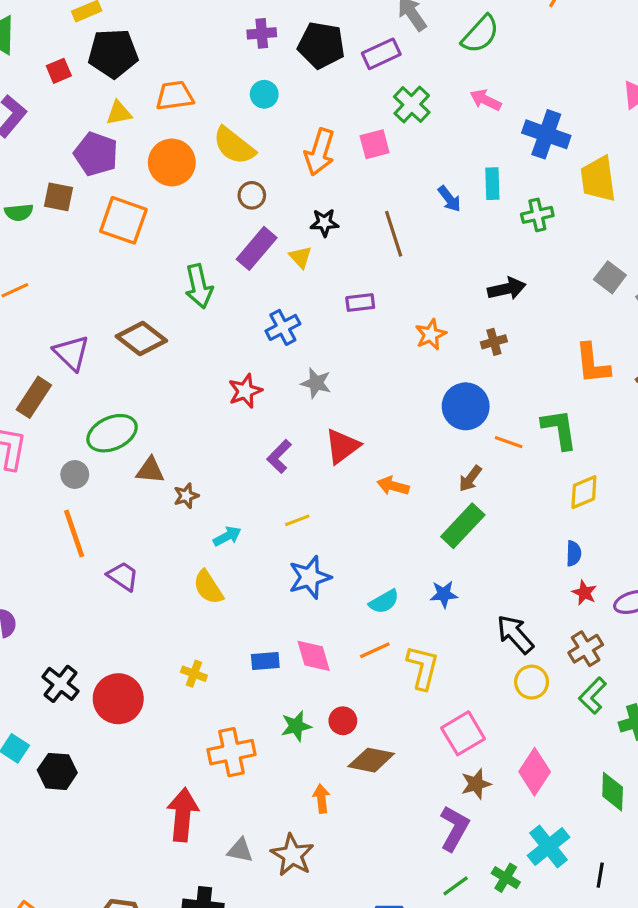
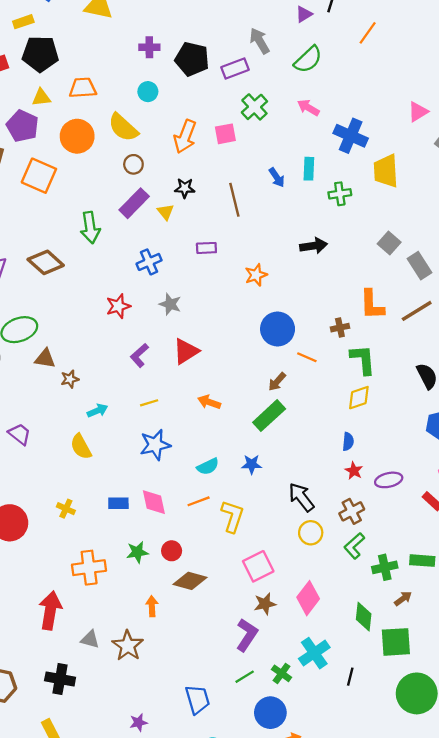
brown cross: (494, 342) -> (340, 328), moved
green L-shape: (559, 429) -> (363, 360), moved
orange arrow: (393, 486) -> (209, 402), moved

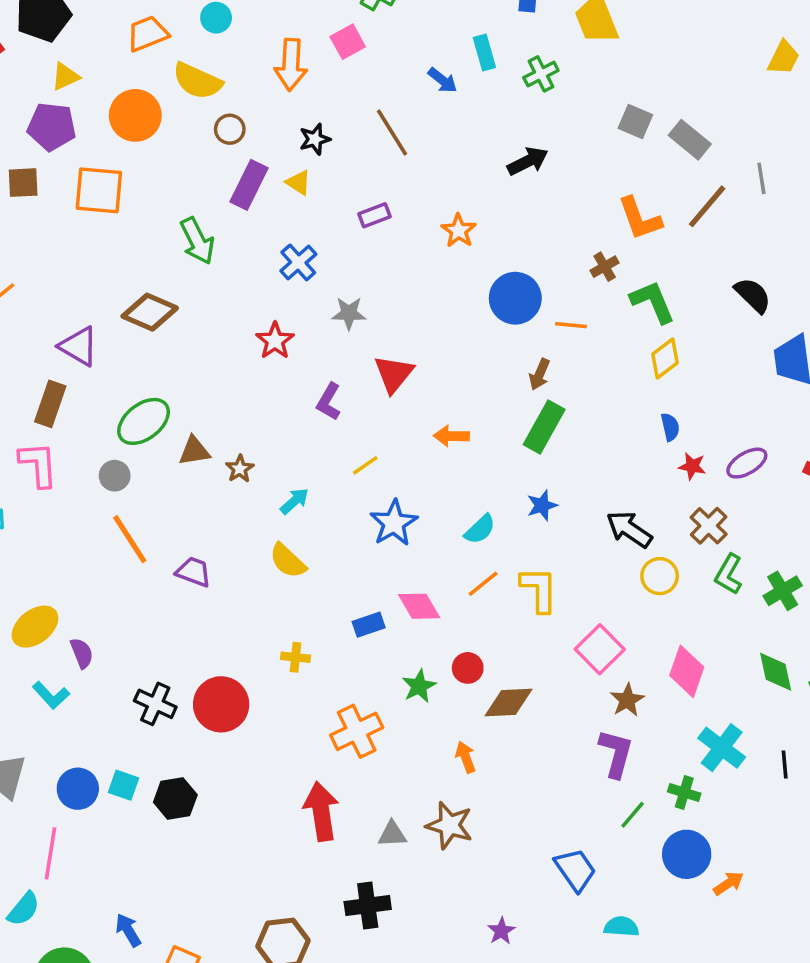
orange trapezoid: (83, 88) -> (147, 34), moved

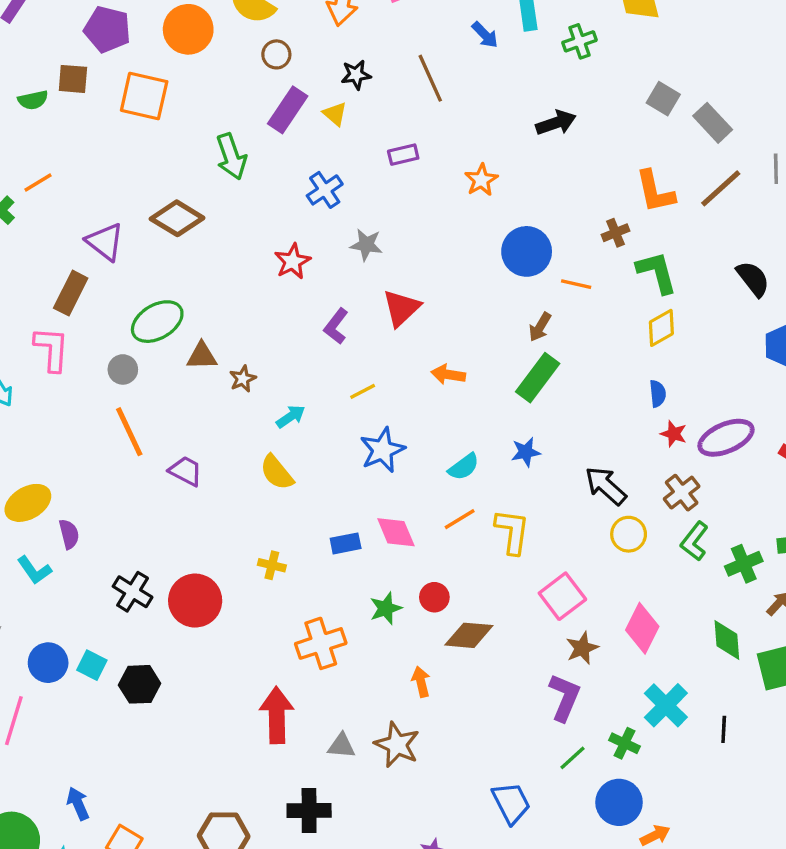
purple ellipse: (747, 463) -> (726, 438), size x1.4

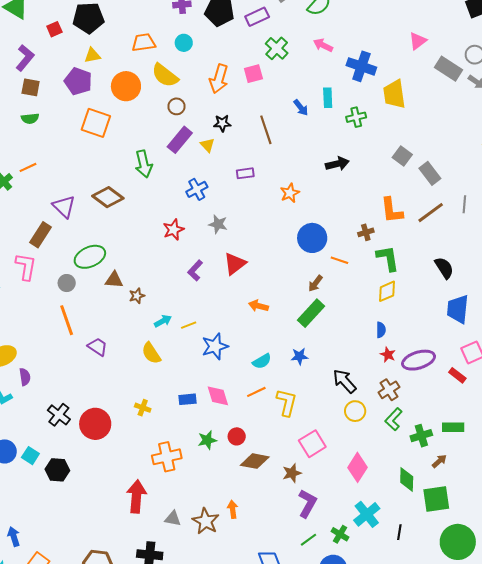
brown square: (73, 79) -> (31, 87), moved
yellow line: (363, 391) -> (189, 325), moved
brown star: (582, 648) -> (292, 473), moved
orange arrow: (421, 682) -> (233, 509), moved

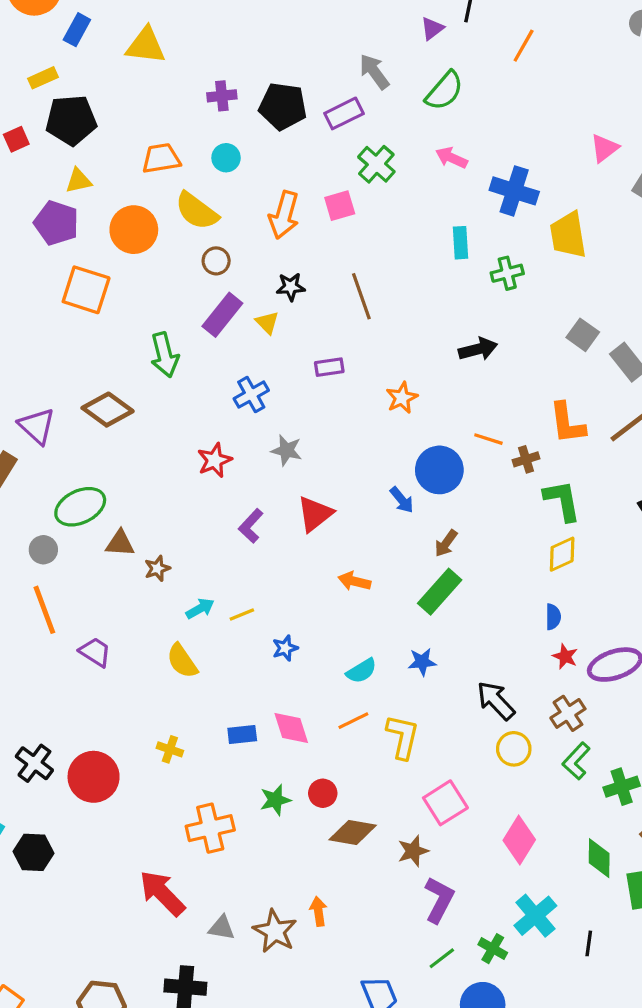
blue arrow: (301, 108) -> (402, 500), moved
orange line: (339, 260) -> (488, 439), moved
blue star: (215, 346) -> (285, 648), size x0.6
red arrow: (136, 496) -> (162, 893), turned -48

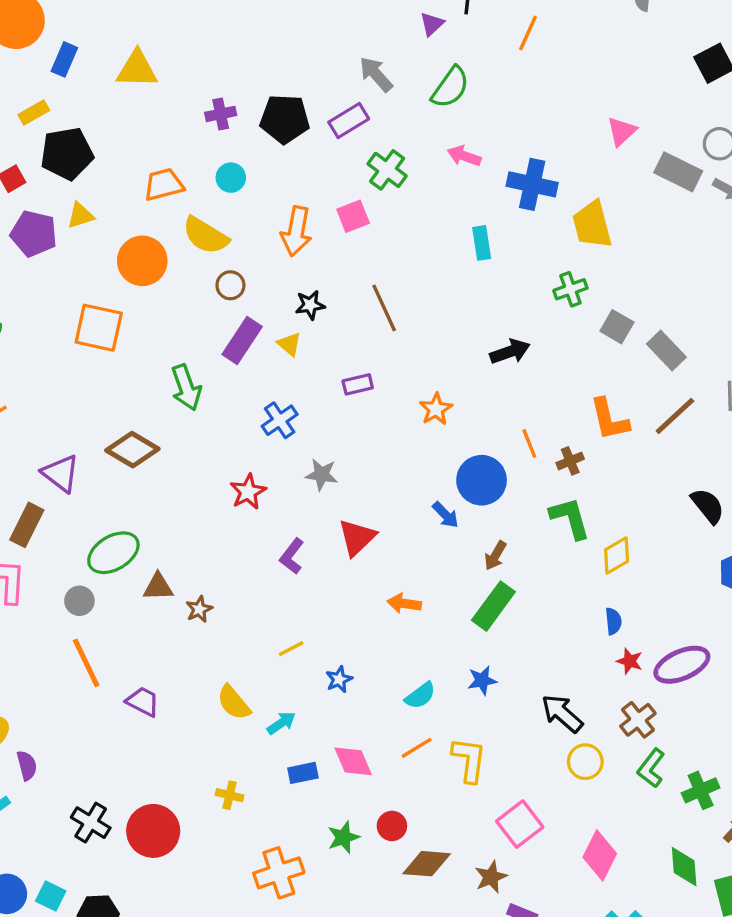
purple pentagon: (56, 223) -> (34, 234), moved
green cross: (507, 273) -> (570, 289), moved
orange line: (488, 439) -> (529, 444), turned 56
green L-shape: (562, 501) -> (570, 518), moved
cyan arrow: (200, 609) -> (281, 723), moved

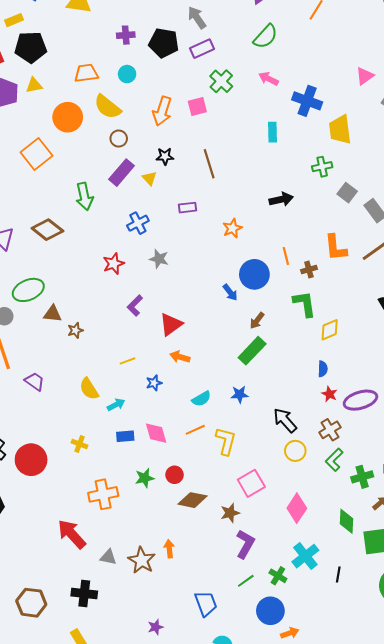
gray arrow: (376, 74) -> (197, 18), moved
orange square: (99, 328) -> (37, 154), turned 32
red triangle: (357, 538) -> (171, 324), moved
orange arrow: (404, 603) -> (180, 357), moved

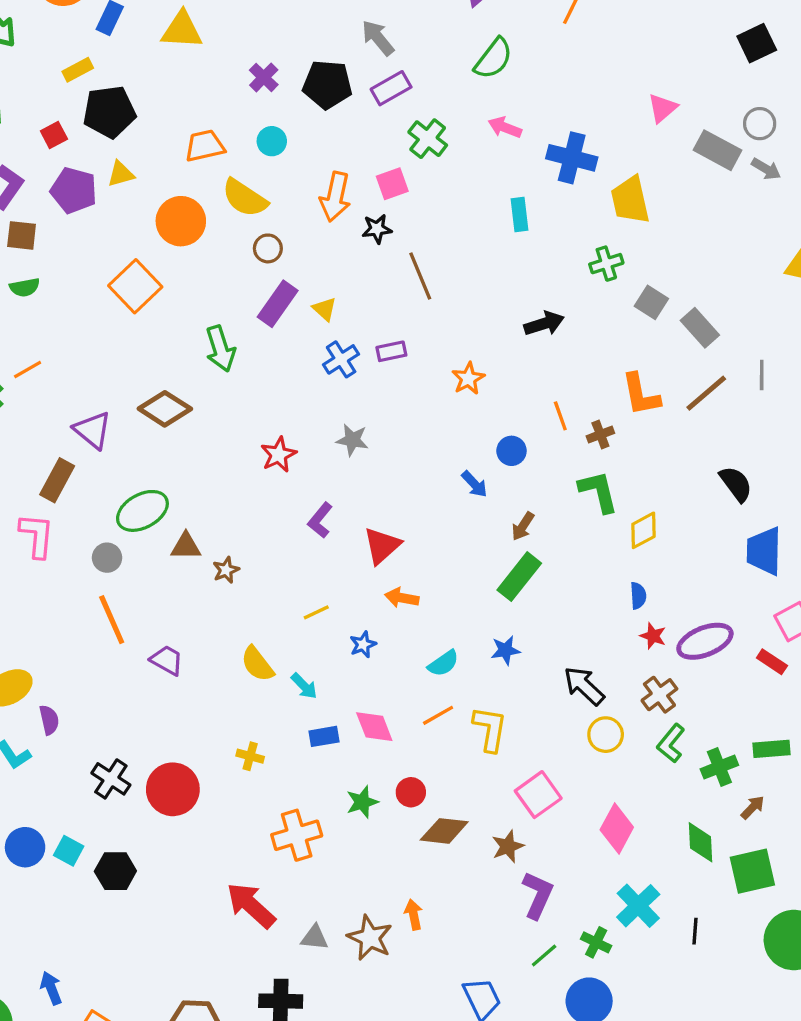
purple cross: (126, 35) -> (264, 77), turned -36
black star: (165, 156) -> (377, 229), moved
blue cross: (138, 223) -> (341, 359), moved
blue circle: (254, 274) -> (512, 451), size x0.6
cyan arrow: (116, 405) -> (304, 686), turned 78

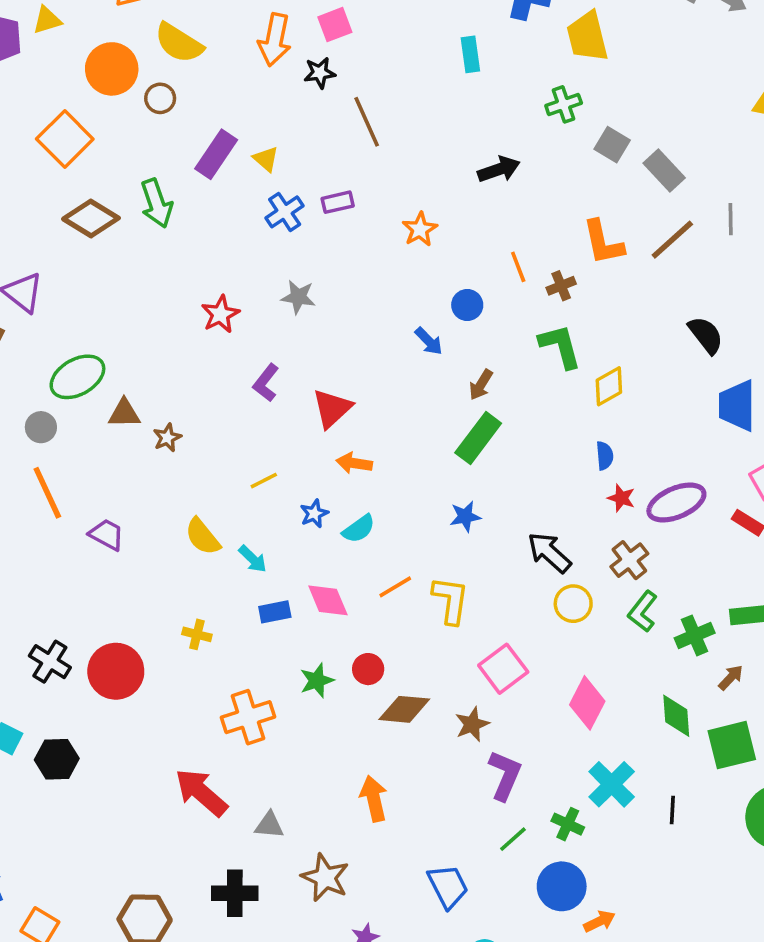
brown circle: (268, 248) -> (160, 98), moved
brown diamond: (165, 409) -> (91, 219), moved
cyan semicircle: (443, 663) -> (359, 529), moved
orange arrow: (414, 915) -> (374, 799), size x1.4
brown star: (370, 938) -> (325, 878), moved

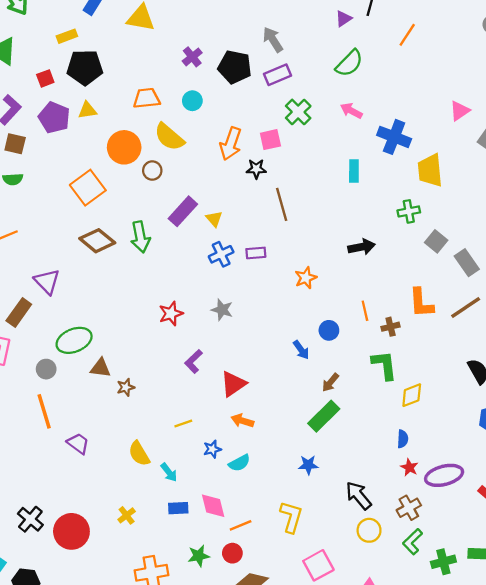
orange line: (395, 587) -> (241, 525), moved
yellow cross: (197, 634) -> (127, 515), turned 30

